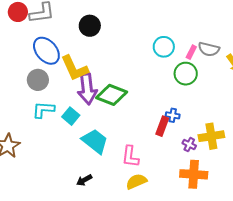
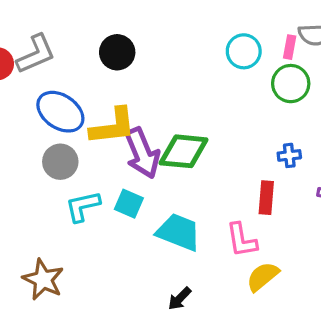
yellow L-shape: (75, 68) -> (113, 126), turned -56
red rectangle: (162, 126) -> (266, 198), moved

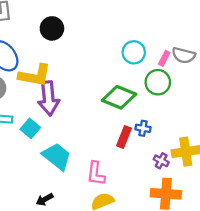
green diamond: (184, 151) -> (119, 97), moved
red rectangle: (266, 198) -> (124, 137), moved

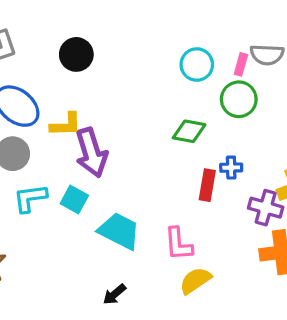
yellow L-shape: (35, 75) -> (66, 125), size x0.7
green diamond: (119, 97) -> (189, 131), size x0.7
purple cross: (161, 161) -> (266, 208), size x1.5

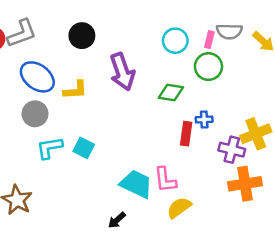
purple arrow: (91, 153) -> (122, 72), moved
cyan trapezoid: (119, 231) -> (136, 184), moved

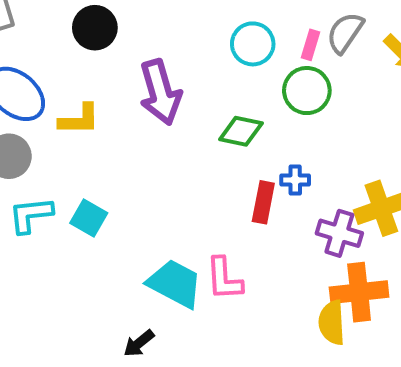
gray semicircle: (229, 31) -> (345, 33), turned 120
yellow semicircle: (179, 208) -> (332, 323), moved, turned -60

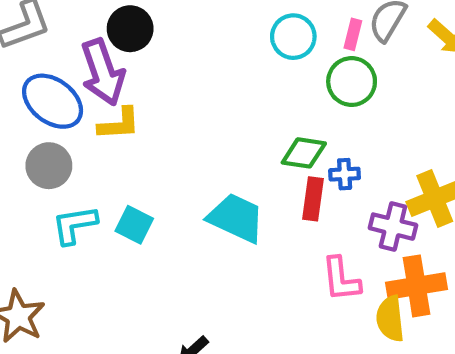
purple arrow: (160, 92) -> (103, 72), moved
green diamond: (241, 131) -> (304, 153), moved
pink L-shape: (224, 279) -> (341, 279), moved
cyan trapezoid: (175, 284) -> (236, 218), moved

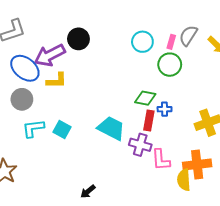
black circle: (130, 29) -> (78, 39), moved
purple arrow: (103, 72) -> (50, 55), turned 80
purple cross: (393, 227) -> (140, 145), moved

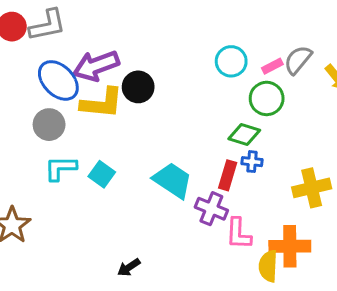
black circle: (78, 39) -> (138, 87), moved
pink rectangle: (171, 42) -> (272, 66), turned 40
yellow L-shape: (57, 80) -> (102, 103), size x1.4
green diamond: (145, 98) -> (244, 135), moved

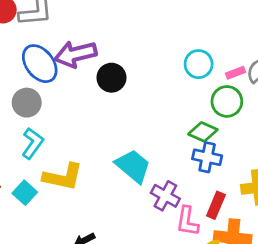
yellow L-shape: (102, 103) -> (63, 177), moved
blue cross: (252, 162) -> (207, 157), size x1.5
cyan L-shape: (60, 168) -> (33, 143), turned 120
cyan square: (102, 174) -> (25, 193), moved
red rectangle: (228, 175) -> (216, 205), moved

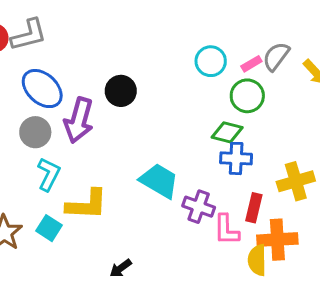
purple arrow: (75, 54) -> (79, 120), moved, turned -51

